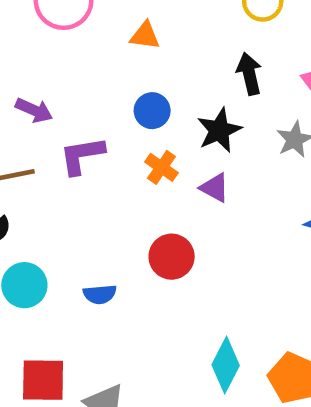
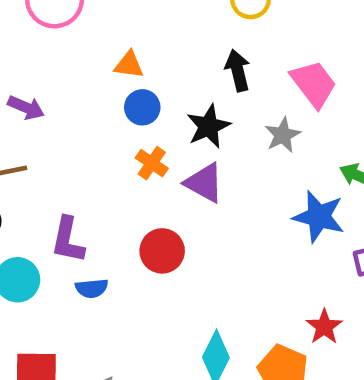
orange triangle: (145, 36) -> (129, 65), moved
purple L-shape: (82, 155) -> (68, 240), moved, turned -69
purple triangle: (215, 188) -> (204, 183), size x1.4

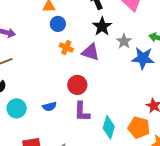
black star: (208, 126) -> (102, 26), moved
gray star: (283, 135) -> (124, 41), moved
purple L-shape: (68, 240) -> (82, 112), moved

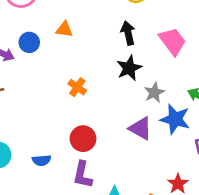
blue circle: (58, 24) -> (29, 42), moved
purple triangle: (91, 52) -> (140, 128), moved

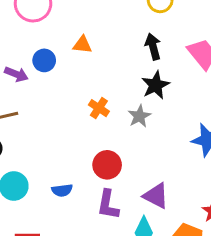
gray star: (154, 93) -> (139, 116), moved
purple triangle: (140, 128) -> (156, 196), moved

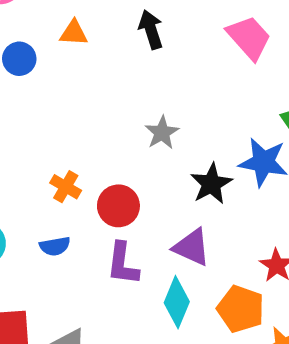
black arrow: (153, 47) -> (151, 30), moved
black star: (155, 85) -> (211, 184), moved
orange cross: (99, 108) -> (66, 187), moved

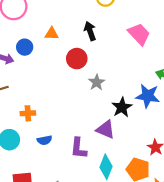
orange cross: (66, 187) -> (28, 113), moved, turned -32
red circle: (118, 206) -> (77, 59), moved
purple triangle: (192, 247) -> (106, 129), moved

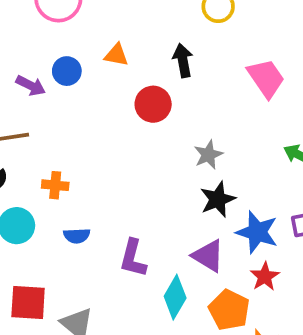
gray star: (97, 82) -> (208, 155), moved
blue star: (148, 96) -> (257, 232), moved
purple triangle: (106, 129) -> (208, 256), moved

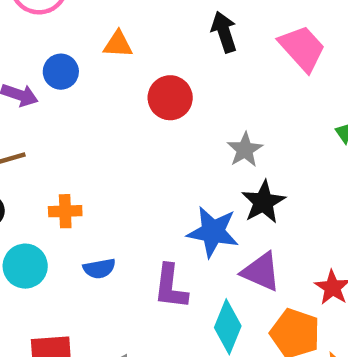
black arrow: (183, 60) -> (224, 32), moved
blue star: (257, 232) -> (213, 232), moved

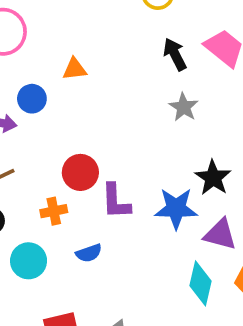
black arrow: (224, 32) -> (175, 54), moved
red circle: (170, 98) -> (80, 172), moved
gray star: (245, 150) -> (184, 107), moved
purple L-shape: (171, 287) -> (116, 201), moved

